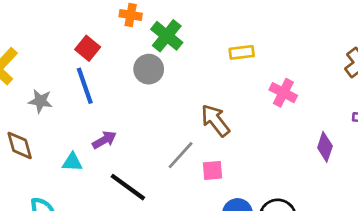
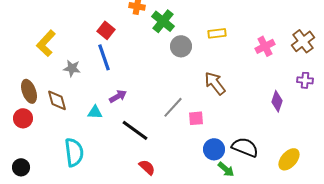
gray circle: (149, 69) -> (181, 46), moved
pink cross: (283, 93) -> (265, 46), moved, turned 36
brown arrow: (215, 120) -> (215, 83), moved

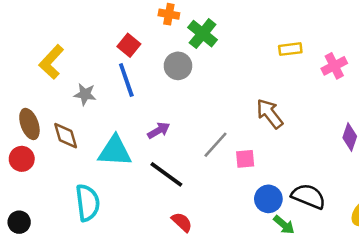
yellow rectangle: (217, 33) -> (290, 49), moved
gray circle: (181, 46) -> (178, 66), moved
purple arrow: (118, 96) -> (159, 130), moved
cyan triangle: (95, 112) -> (115, 151), size x1.8

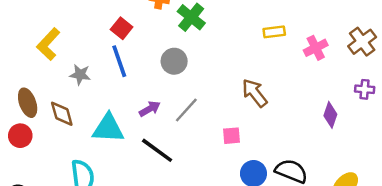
gray circle: (178, 66) -> (174, 61), moved
gray line: (215, 145) -> (186, 110), moved

